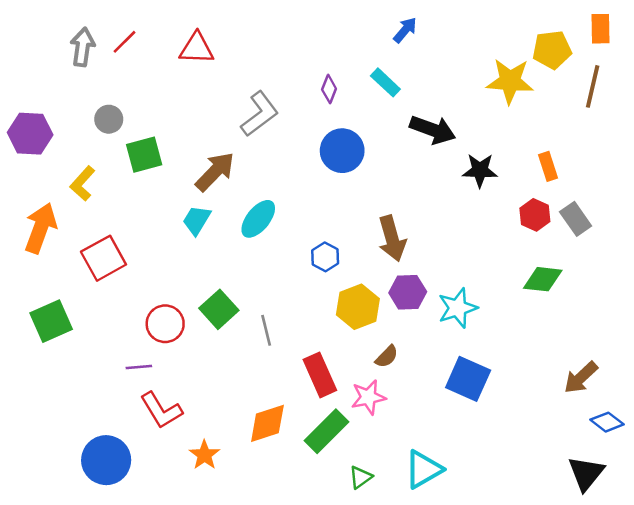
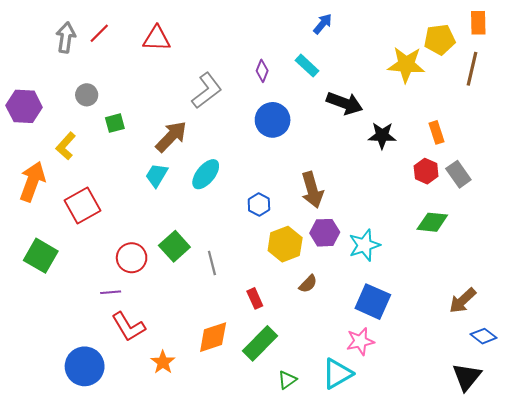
green square: (144, 155) -> (115, 123), size x0.7
green square: (51, 321) -> (41, 256), turned -36
red rectangle: (320, 375) -> (255, 298), size x0.6
pink star: (368, 397) -> (360, 341), moved

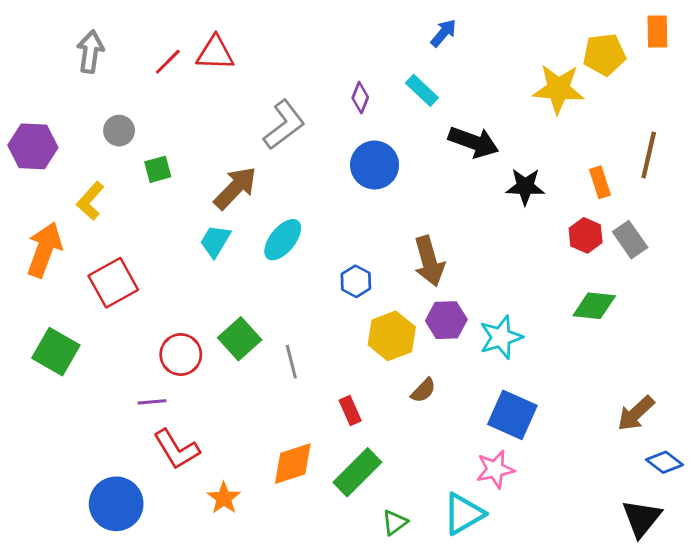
red line: (99, 33) -> (168, 62), moved
brown line: (472, 69) -> (649, 155), moved

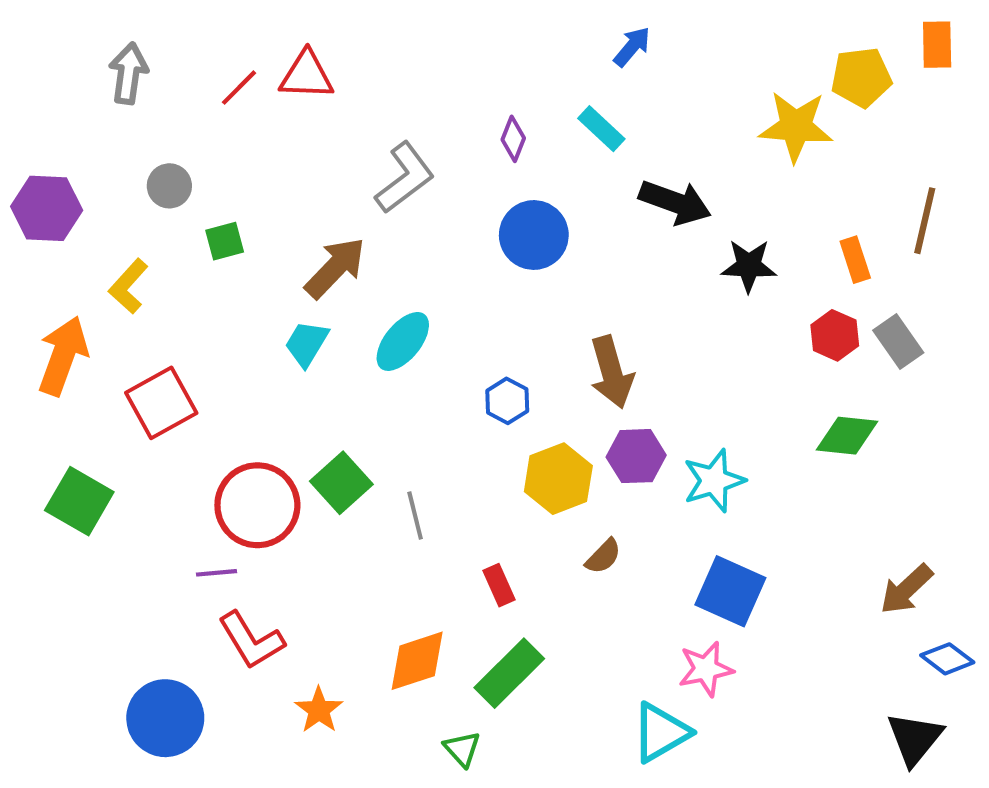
red circle: (181, 355) -> (257, 505), size x1.4
green triangle: (395, 522) -> (462, 749), moved, turned -36

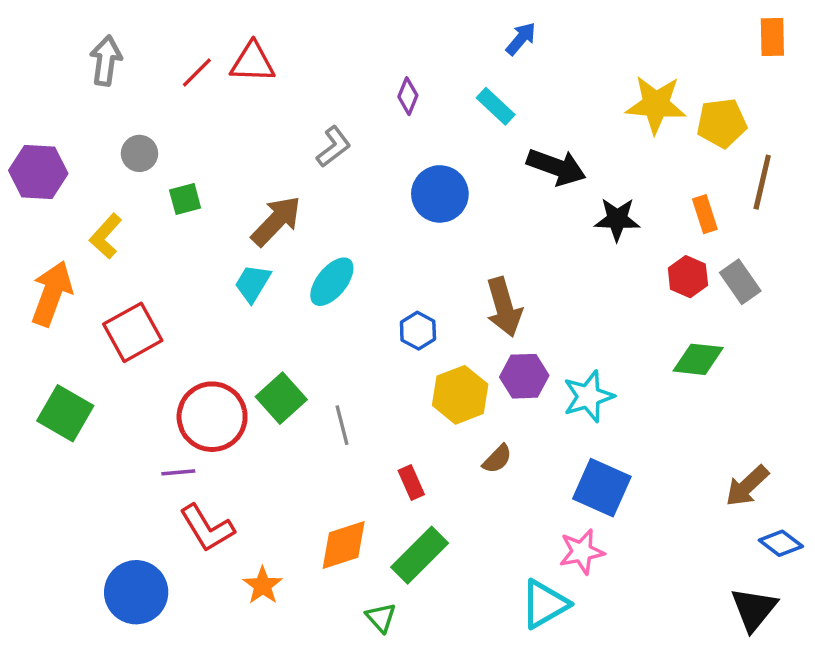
yellow pentagon: (861, 77) -> (722, 123), moved
purple diamond: (513, 139) -> (408, 96), moved
gray L-shape: (405, 178) -> (334, 147), size x0.7

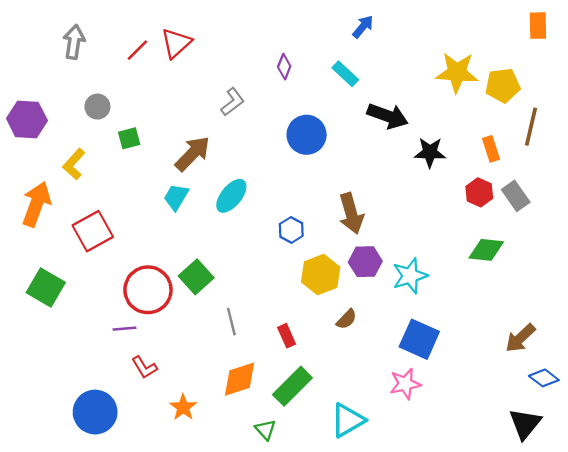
red triangle: (253, 62) -> (176, 43), turned -44
gray line: (342, 425) -> (231, 322), moved
red L-shape: (207, 528) -> (144, 367), size x0.7
cyan triangle: (545, 604) -> (348, 420), moved

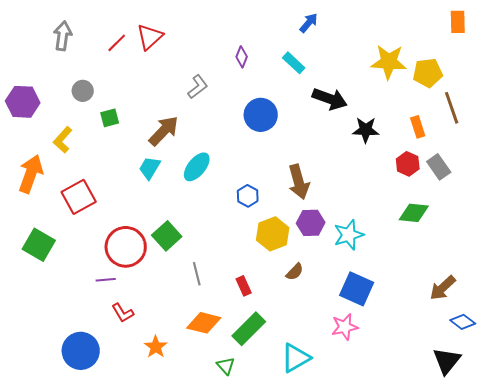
brown line: (531, 127) -> (452, 108), turned -32
orange diamond: (240, 379) -> (204, 323), turned 32

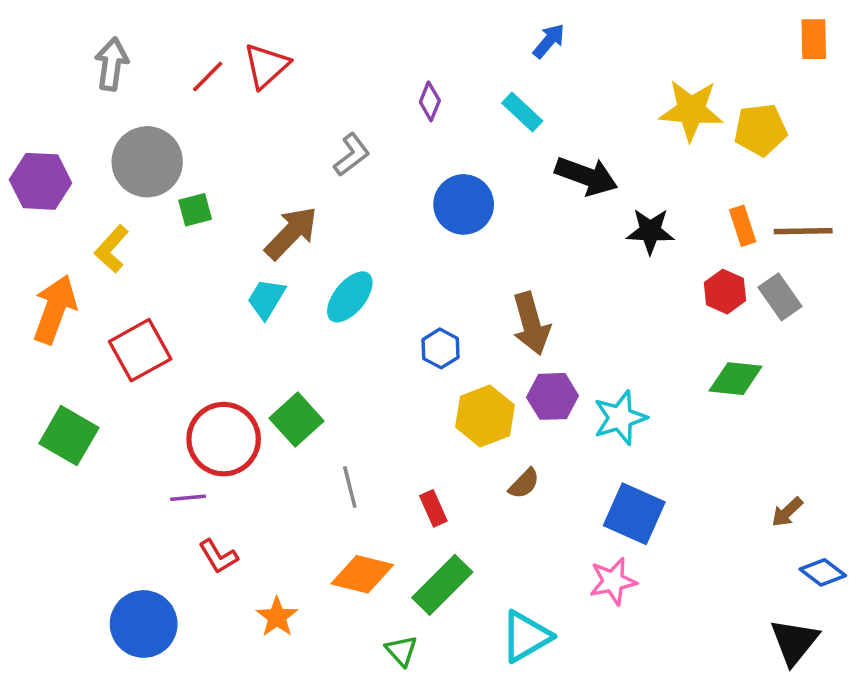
gray circle: (83, 91) -> (147, 162), size x1.8
brown line: (452, 108) -> (803, 231), moved, turned -72
brown arrow: (443, 288) -> (787, 512), size x0.7

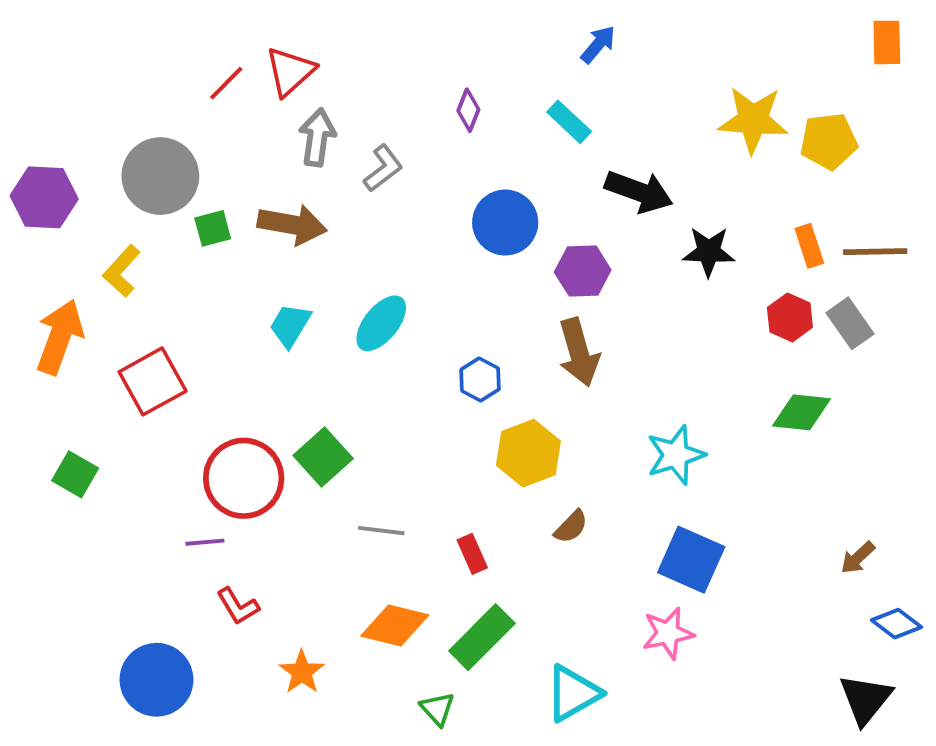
gray arrow: (112, 64) -> (317, 137), moved
brown arrow: (291, 233) -> (292, 224), moved, turned 56
purple hexagon: (552, 396) -> (583, 271), moved
green square: (69, 436) -> (75, 474), size x0.7
gray line: (350, 487) -> (381, 531), turned -69

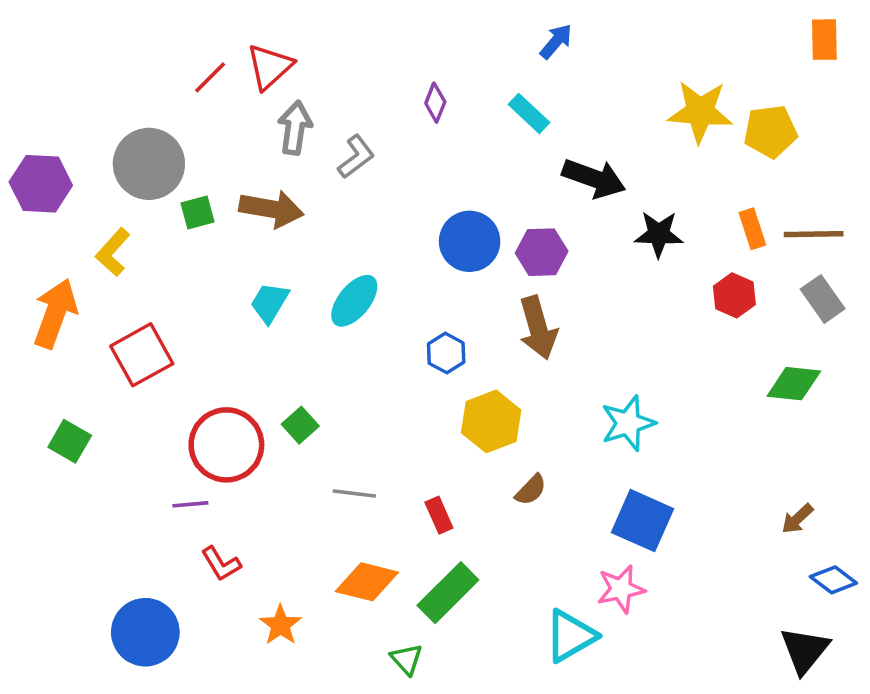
blue circle: (505, 223) -> (470, 241), moved
gray rectangle: (850, 323) -> (823, 299), moved
green diamond: (802, 412) -> (794, 384), moved
green square: (323, 457) -> (300, 425), size x0.7
cyan triangle: (573, 693) -> (570, 636), moved

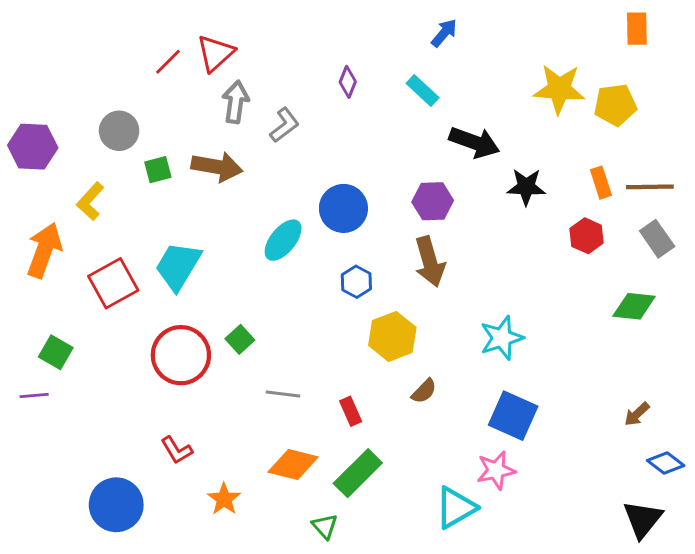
orange rectangle: (824, 40) -> (637, 29), moved
gray circle: (149, 164) -> (119, 131), size x0.7
blue circle: (470, 241) -> (343, 208), moved
cyan trapezoid: (270, 303) -> (178, 266), moved, size x1.5
purple line: (190, 504) -> (34, 395), moved

